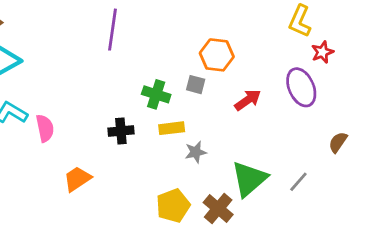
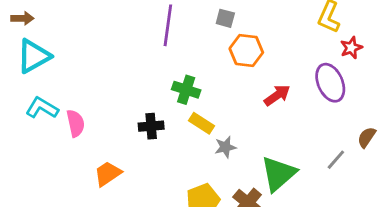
purple line: (113, 30) -> (168, 25), moved
gray square: (196, 85) -> (225, 18), moved
yellow rectangle: (172, 128) -> (202, 123), turned 40
gray line: (298, 182) -> (336, 160), moved

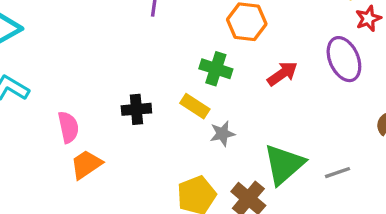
green cross: (186, 90) -> (216, 69), moved
pink semicircle: (76, 123) -> (68, 127), moved
gray line: (336, 160) -> (338, 173), moved, turned 30

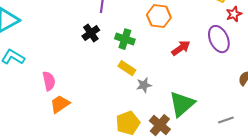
green cross: (216, 69) -> (125, 39), moved
black cross: (136, 109) -> (91, 33), moved, turned -30
gray line: (338, 173) -> (226, 120), moved

